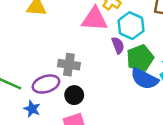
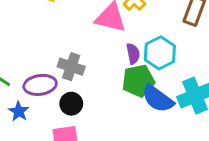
cyan hexagon: (131, 26) -> (160, 53), moved
green pentagon: (140, 58) -> (138, 81), moved

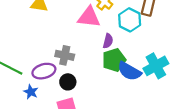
cyan hexagon: (160, 53) -> (130, 20), moved
purple semicircle: (133, 54) -> (108, 41), turned 32

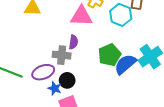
purple semicircle: (108, 41) -> (73, 42), moved
blue semicircle: (129, 71) -> (125, 64), turned 115
blue star: (31, 92) -> (55, 88), moved

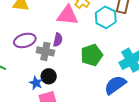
blue semicircle: (125, 64) -> (115, 85), moved
purple ellipse: (43, 72) -> (25, 40), moved

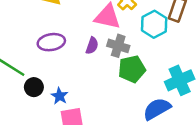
gray cross: (45, 51) -> (118, 46), moved
black circle: (49, 76) -> (34, 87), moved

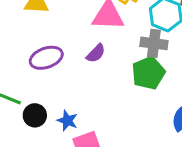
purple semicircle: (92, 46) -> (96, 53), turned 35
gray cross: (118, 46) -> (154, 43), moved

